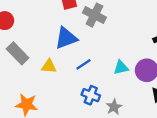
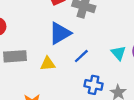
gray rectangle: (18, 53) -> (15, 56), turned -40
cyan triangle: (121, 68) -> (118, 53), turned -49

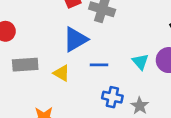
blue line: (81, 56) -> (99, 65), turned 42
yellow triangle: (48, 64) -> (62, 73), turned 35

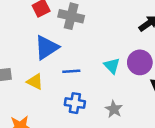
blue cross: (112, 97) -> (75, 103), moved

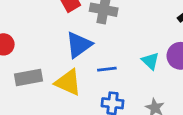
yellow triangle: (35, 82) -> (68, 82), size x1.5

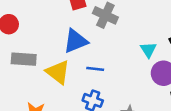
cyan triangle: (150, 61) -> (148, 50), moved

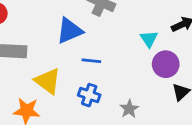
yellow triangle: (58, 72) -> (48, 81), moved

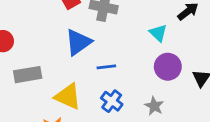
purple circle: (166, 64) -> (168, 67), moved
blue cross: (89, 95) -> (112, 101), turned 30

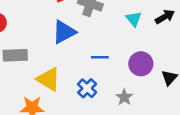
cyan triangle: (158, 33) -> (134, 19), moved
blue line: (106, 67) -> (100, 57), moved

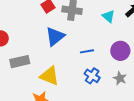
blue cross: (87, 88) -> (92, 76), moved
gray star: (124, 97) -> (120, 78), moved

